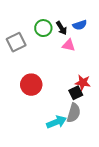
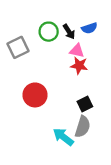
red star: (83, 83) -> (79, 66), moved
cyan arrow: (56, 122) -> (63, 137), turned -120

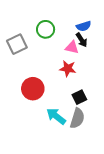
black arrow: (69, 32) -> (82, 40), moved
red star: (79, 66) -> (68, 69), moved
cyan arrow: (63, 137) -> (56, 116), moved

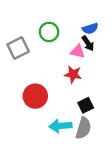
cyan arrow: (56, 116) -> (60, 126), turned -42

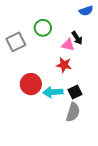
blue semicircle: (90, 29) -> (86, 11), moved
cyan arrow: (60, 126) -> (53, 92), moved

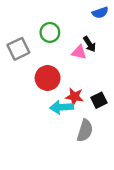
red star: (64, 65) -> (74, 97), moved
red circle: (31, 84) -> (48, 78), moved
black square: (75, 92) -> (99, 100), moved

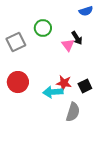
pink triangle: (79, 52) -> (68, 45), turned 40
red circle: (48, 78) -> (18, 82), moved

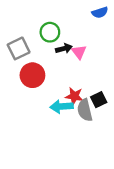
black arrow: (77, 38) -> (64, 48), moved, turned -72
red circle: (18, 82) -> (32, 75), moved
gray semicircle: (73, 112) -> (85, 110), moved, turned 150

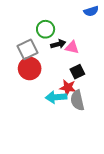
gray square: (19, 48) -> (27, 49), moved
pink triangle: (79, 52) -> (72, 47), turned -40
black square: (99, 100) -> (77, 72), moved

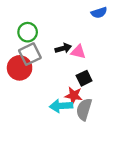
green circle: (46, 29) -> (28, 32), moved
red circle: (30, 69) -> (20, 68), moved
gray semicircle: (77, 100) -> (84, 109), turned 30

